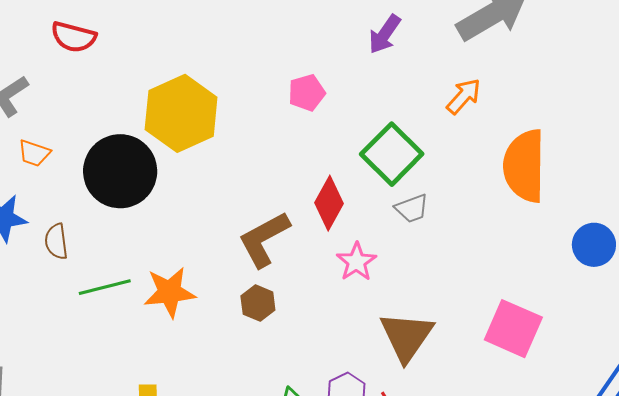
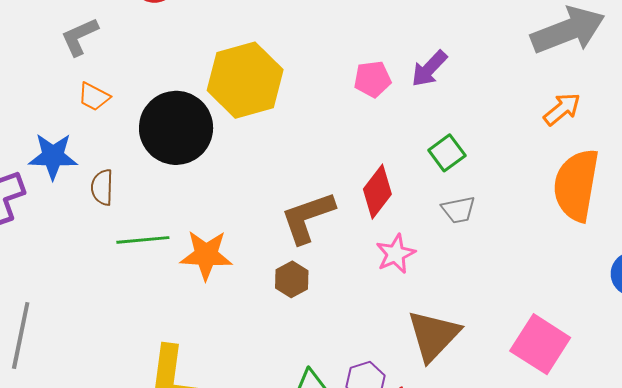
purple arrow: (385, 34) -> (429, 69), moved
orange arrow: (464, 96) -> (562, 109), moved
green square: (392, 154) -> (447, 153), size x0.6

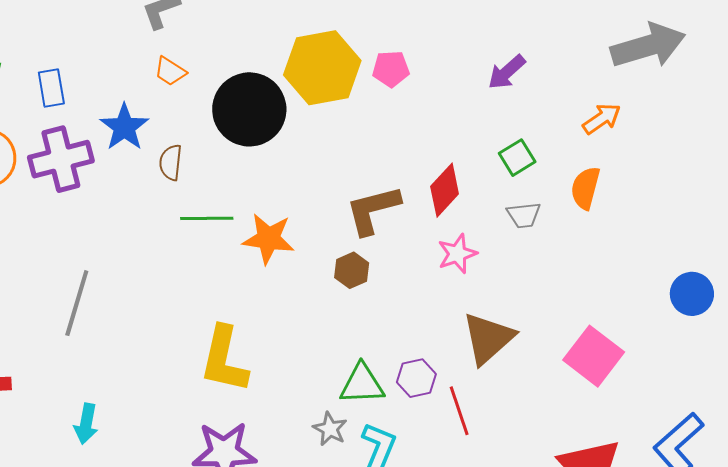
pink pentagon: (372, 79) -> (391, 69), moved
orange arrow: (562, 109) -> (602, 119), moved
blue star: (53, 156) -> (124, 127), turned 30
orange semicircle: (576, 185) -> (585, 188), moved, size x0.6

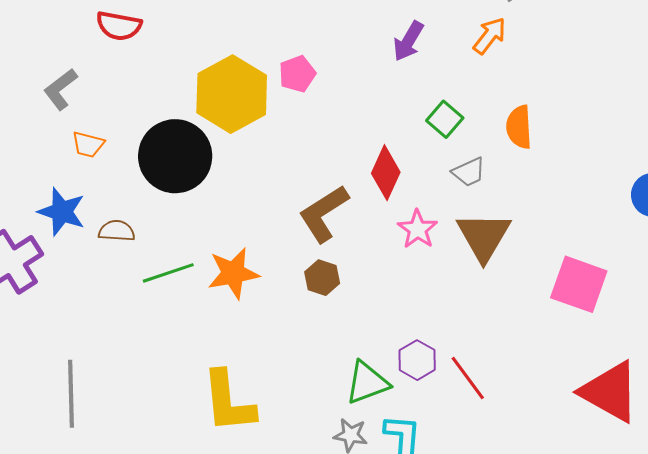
orange arrow: (602, 119) -> (490, 36), moved
brown semicircle: (171, 162) -> (117, 231), turned 105
brown triangle: (488, 338) -> (484, 236), moved

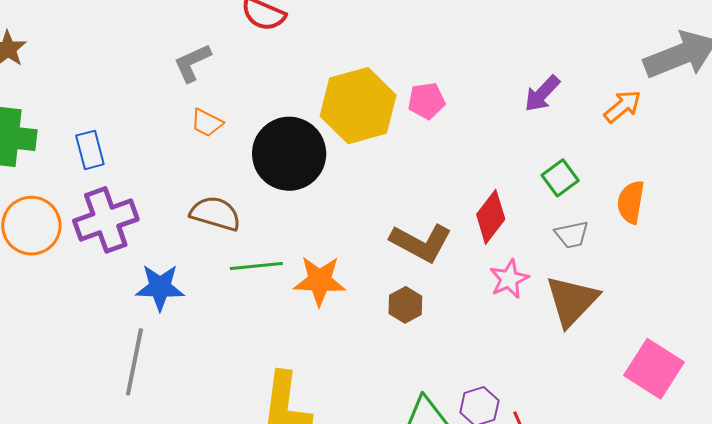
blue star: (62, 212) -> (160, 287), moved, turned -30
brown L-shape: (324, 214) -> (421, 243), turned -132
brown semicircle: (117, 231) -> (215, 213), size x1.4

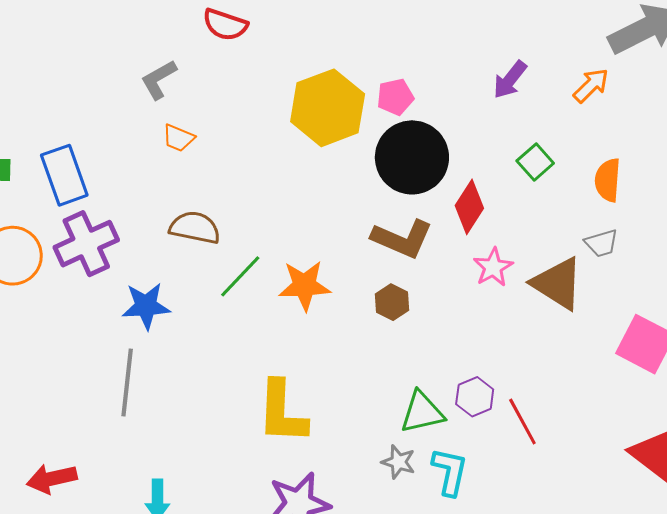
blue rectangle: (90, 150) -> (64, 175), size x1.5
black circle: (289, 154) -> (412, 157), moved
gray trapezoid: (572, 235) -> (601, 243), moved
green line: (256, 266) -> (240, 276), turned -36
brown triangle: (572, 301) -> (558, 283), turned -36

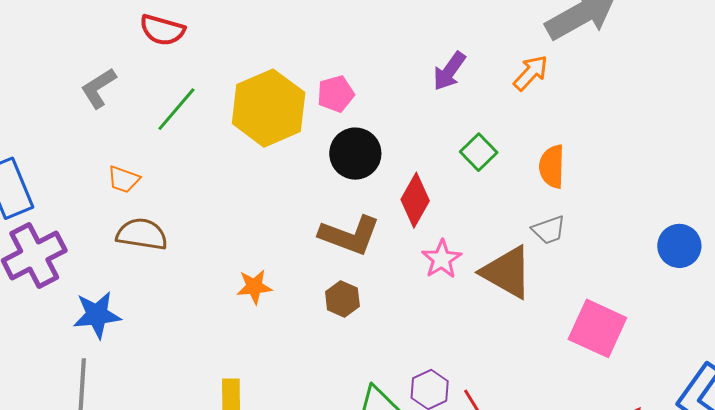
orange trapezoid: (178, 138) -> (124, 179), moved
black circle: (412, 157) -> (355, 154), size x0.7
green line: (240, 276) -> (176, 109), moved
orange star: (305, 286) -> (254, 287), size x0.7

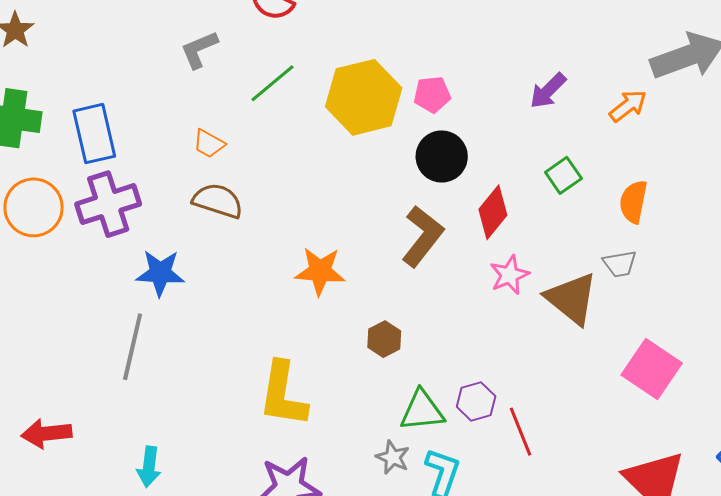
brown L-shape: (350, 235) -> (423, 236), turned -82
orange star: (254, 287) -> (320, 271), size x1.4
brown hexagon: (342, 299) -> (384, 339), moved

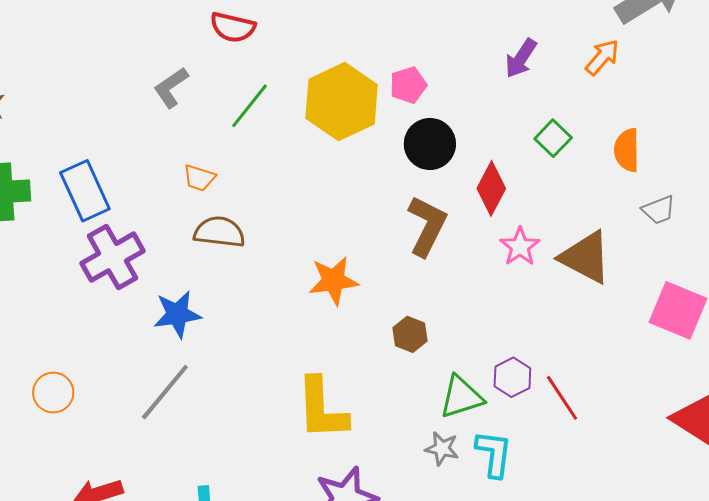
orange circle: (34, 207) -> (53, 393), moved, size x0.7
gray trapezoid: (620, 264) -> (659, 210), moved
gray line: (133, 347) -> (165, 392), turned 38

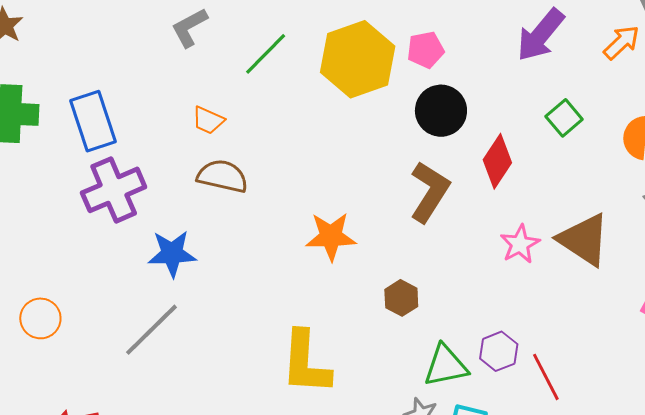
purple arrow: (521, 58) -> (540, 35), size x1.4
pink star: (520, 247) -> (520, 244), moved

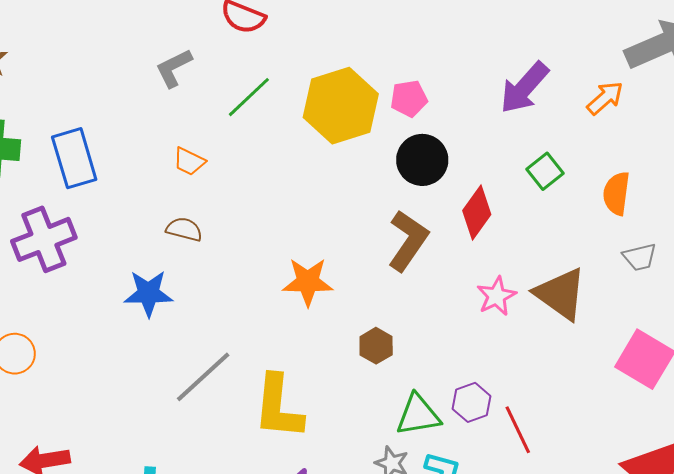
brown semicircle: (222, 176) -> (184, 229), moved, size x0.7
purple cross: (114, 190) -> (44, 239), moved
gray line: (152, 330) -> (203, 377), moved

